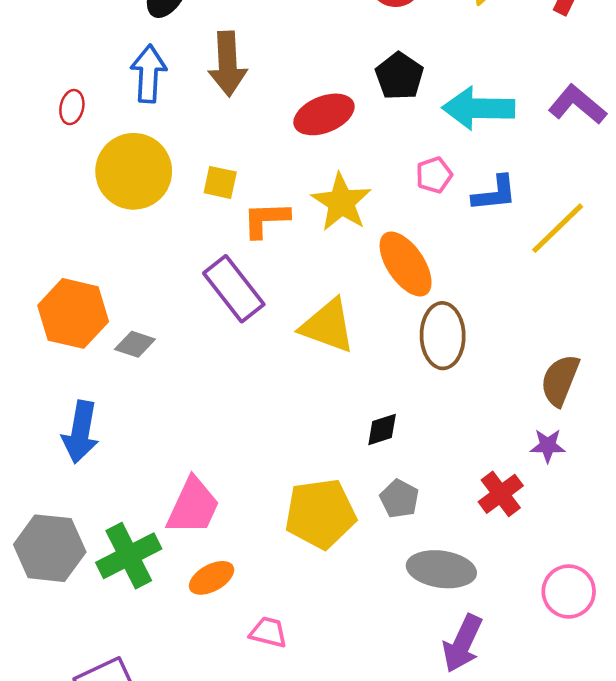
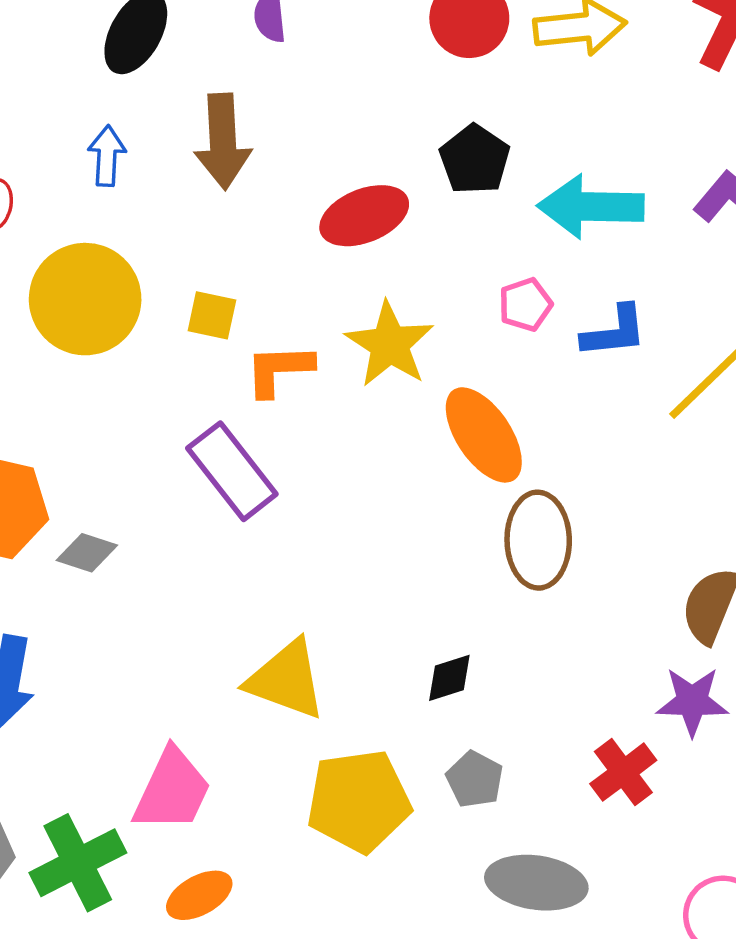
blue arrow: (149, 74) -> (107, 156), size x0.7
yellow triangle: (328, 326) -> (286, 680), moved
purple star: (548, 446) -> (692, 701), size x1.4

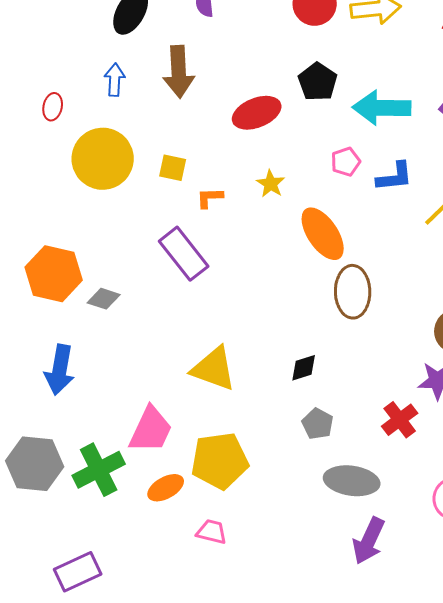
yellow star: (390, 344) -> (271, 184), size x0.6
orange L-shape: (279, 370) -> (210, 198), size x0.7
yellow pentagon: (359, 801) -> (220, 461), moved

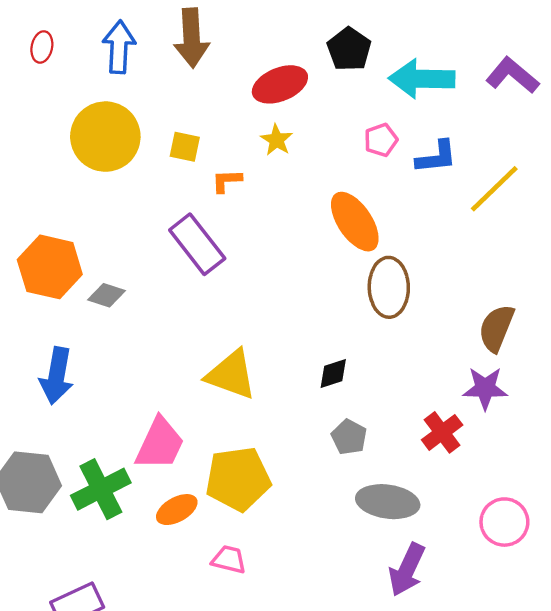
blue arrow: (115, 80) -> (119, 47), size x1.4
red ellipse: (53, 107) -> (42, 47), moved
yellow star: (271, 184) -> (277, 140), moved

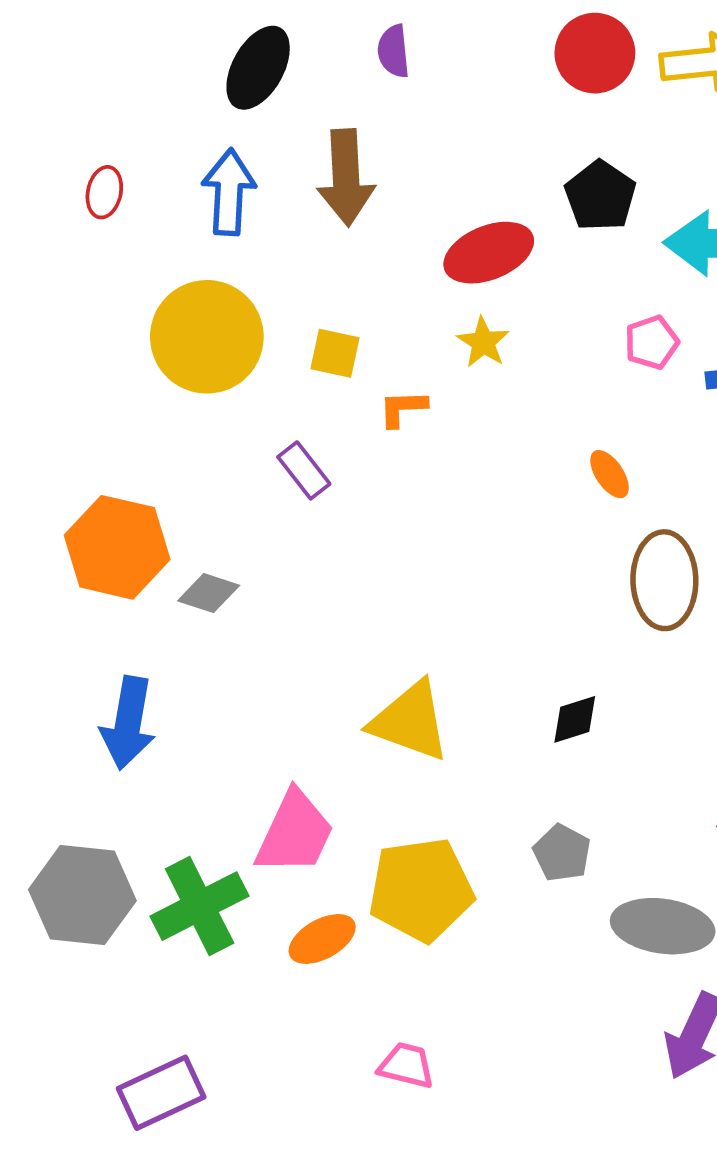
orange ellipse: (355, 222) -> (610, 474), size x0.5
purple rectangle: (197, 244) -> (304, 470), moved, size x0.6
gray pentagon: (349, 437) -> (562, 853), moved
pink trapezoid: (229, 559) -> (406, 1065), moved

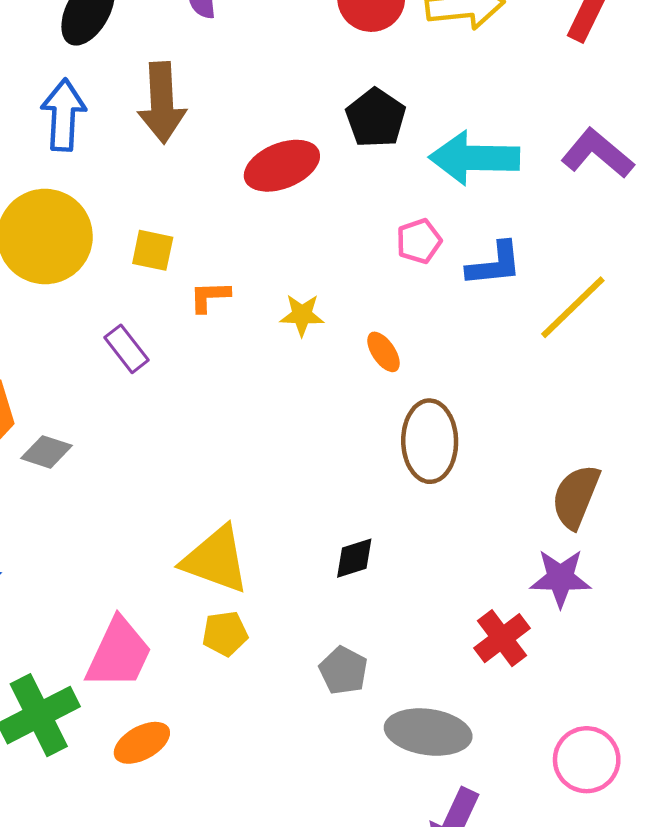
yellow star: (483, 342) -> (302, 315), moved, turned -30
yellow pentagon: (421, 890) -> (225, 634), moved, size x0.5

